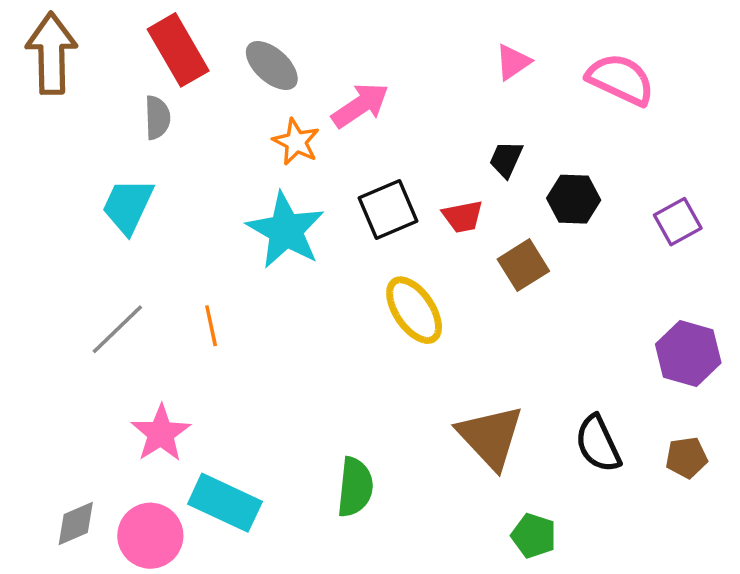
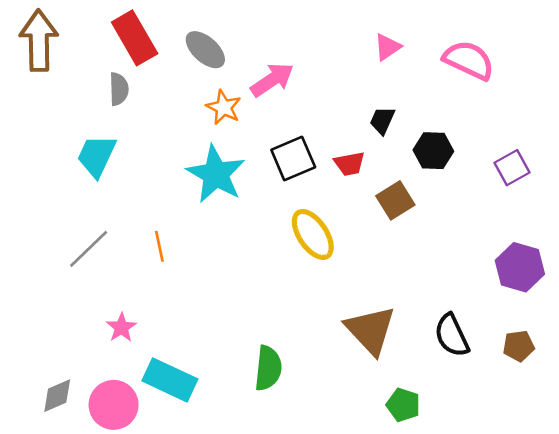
pink star: (161, 433) -> (121, 328), size x0.7

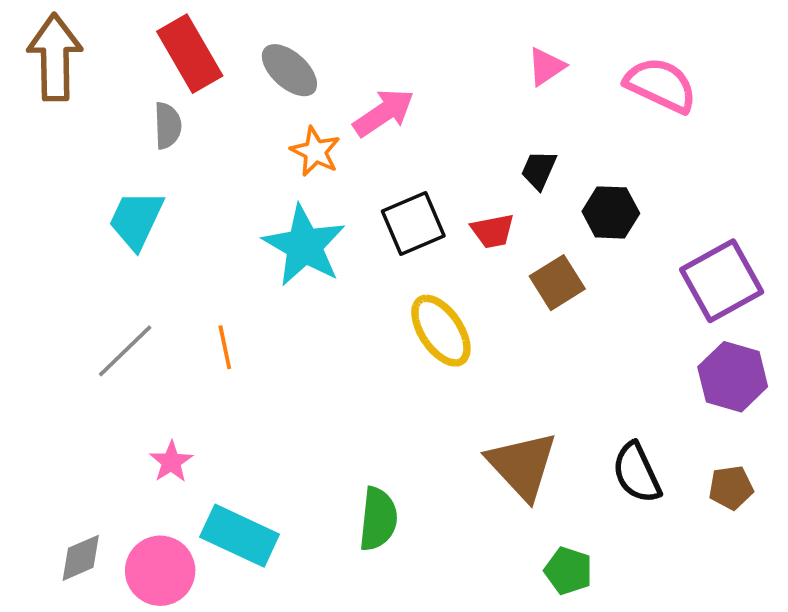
purple square: (512, 168) -> (722, 281), moved, size x1.6

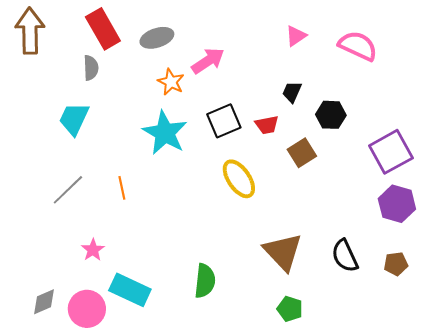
gray ellipse: (289, 70) -> (157, 38), turned -60
green pentagon: (568, 571) -> (290, 309), moved

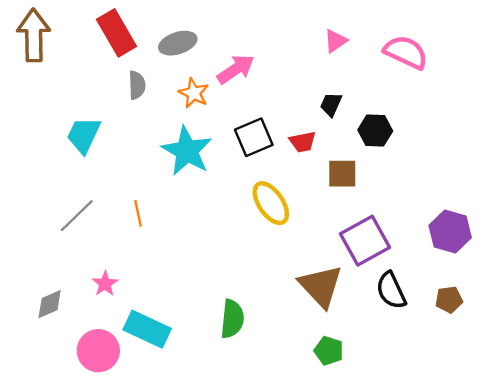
gray semicircle: (91, 68) -> (137, 85), moved
purple square: (391, 152) -> (365, 241), moved
brown square: (302, 153) -> (342, 174), turned 32
gray diamond: (44, 302) -> (50, 304), moved

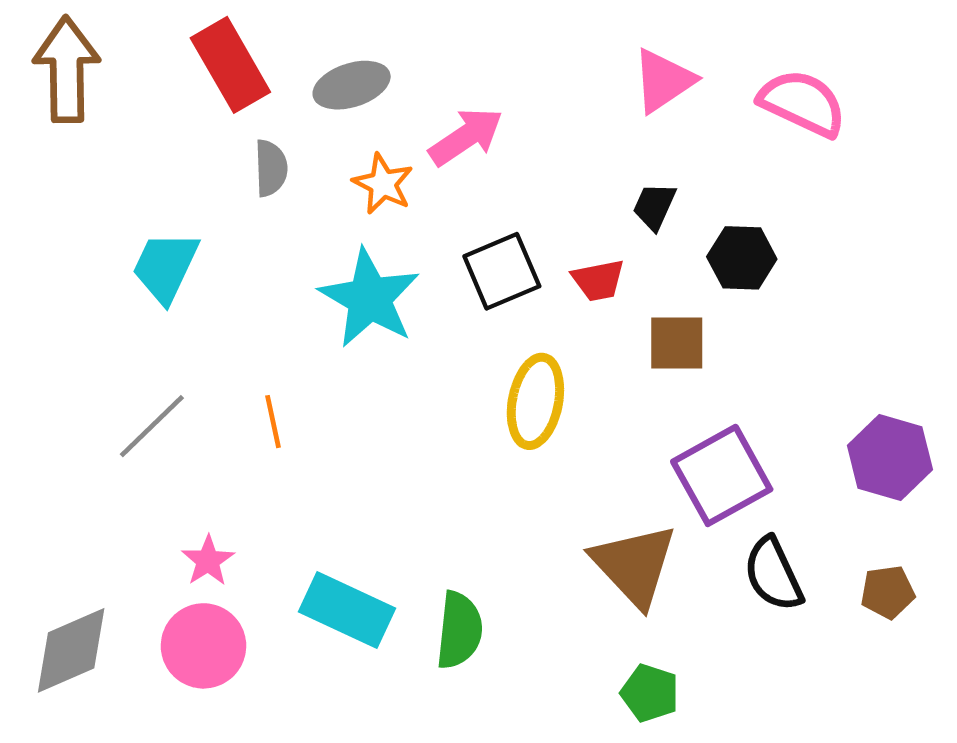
pink triangle: (336, 41) -> (663, 81), size x1.4
yellow ellipse: (271, 203) -> (535, 401), turned 45
gray diamond: (50, 304) -> (71, 650), moved, size x1.5
cyan rectangle: (147, 329) -> (347, 610), moved
pink circle: (98, 351) -> (203, 646), moved

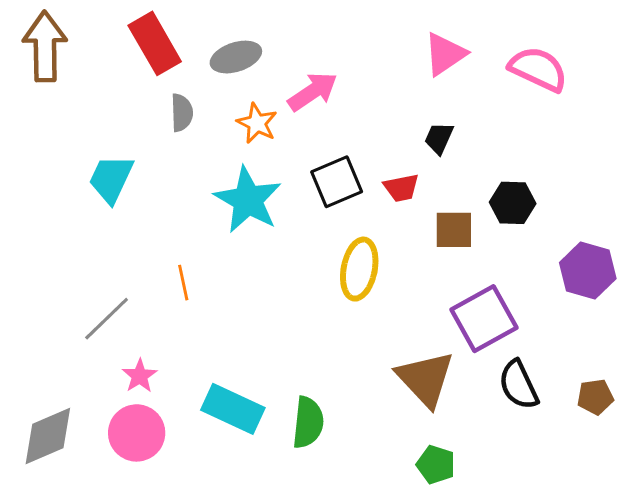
black hexagon: (742, 258) -> (513, 203), moved
gray line: (152, 426) -> (107, 319), moved
purple hexagon: (890, 457) -> (588, 271), moved

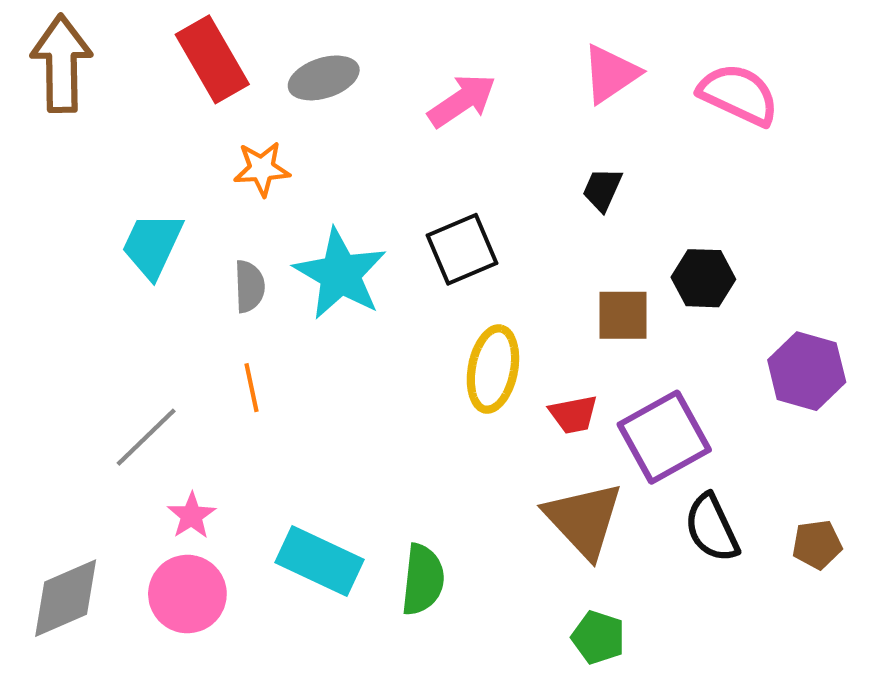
pink arrow: (313, 92) -> (462, 101), moved
gray semicircle: (182, 113) -> (249, 286), moved
orange star: (257, 123) -> (262, 169), moved, turned -30
red trapezoid: (401, 188) -> (573, 414), moved

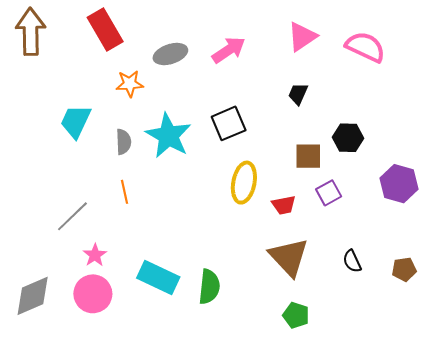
gray ellipse: (324, 78) -> (170, 54), moved
purple square: (664, 437) -> (329, 193), moved, size x0.6
black semicircle: (712, 528) -> (352, 261), size x0.7

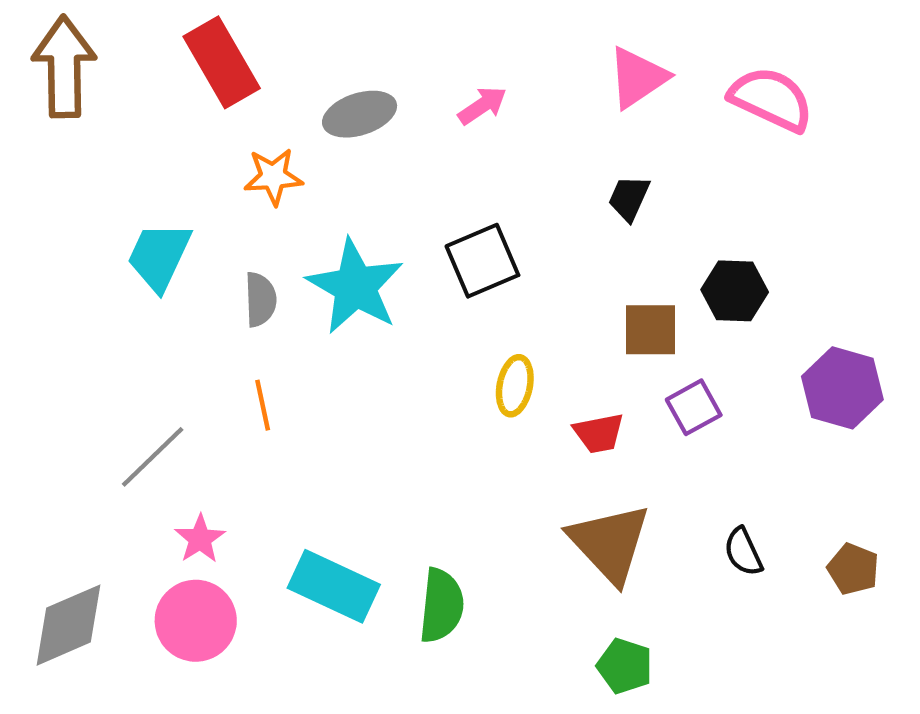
pink arrow: (229, 50) -> (482, 105), size x0.7
yellow ellipse: (244, 183) -> (515, 386), size x0.7
brown pentagon: (404, 269) -> (853, 569), turned 30

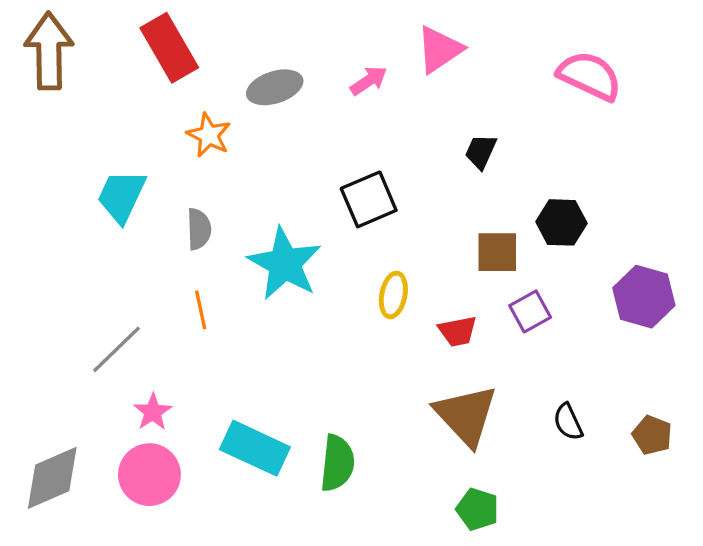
pink triangle: (638, 77) -> (440, 49), moved
orange star: (273, 177) -> (209, 135), turned 30
cyan star: (355, 287) -> (285, 264), moved

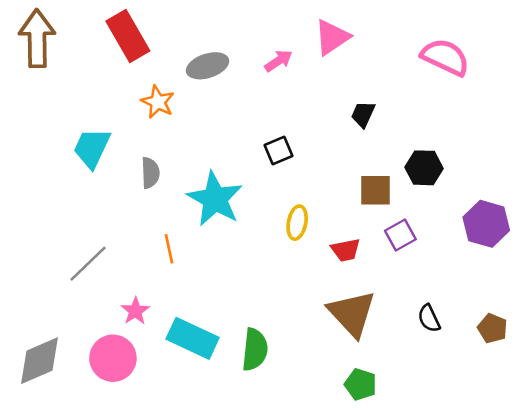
black square: (369, 199) -> (278, 150), size x0.7
orange line: (201, 310) -> (169, 249), moved
pink star: (153, 412) -> (135, 311), moved

